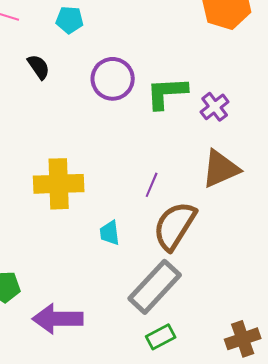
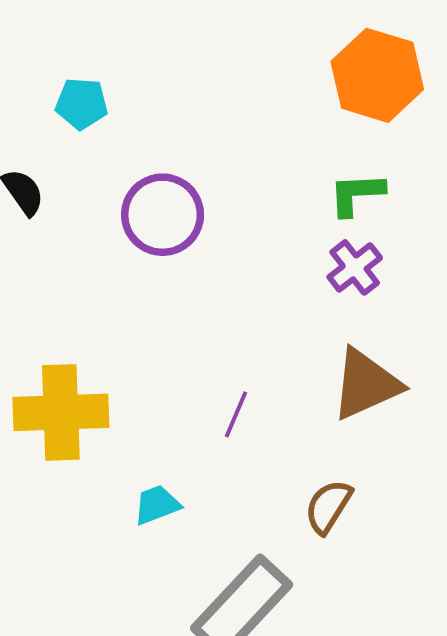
green L-shape: (167, 93) -> (357, 194), moved, size x0.7
brown semicircle: (175, 226) -> (328, 507), moved, size x0.6
cyan trapezoid: (110, 233) -> (157, 505), turned 76

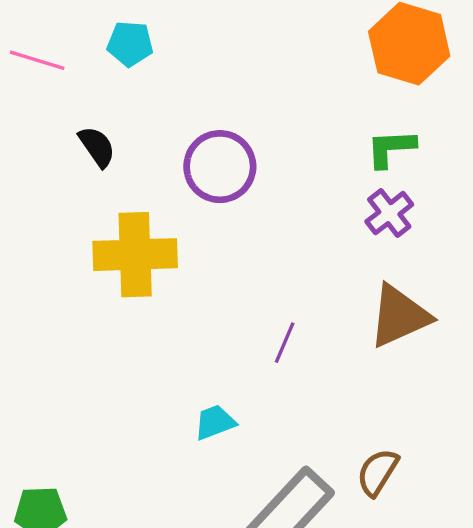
cyan pentagon: (82, 104) -> (130, 44), moved
yellow cross: (61, 412) -> (135, 255), moved
brown semicircle: (328, 507) -> (378, 472), moved

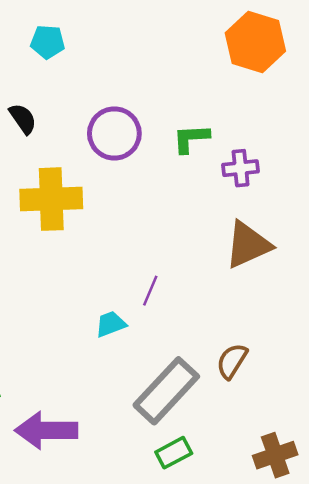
green L-shape: (391, 148) -> (191, 138), moved
purple cross: (389, 213) -> (241, 168), turned 32
purple line: (285, 343) -> (150, 291), moved

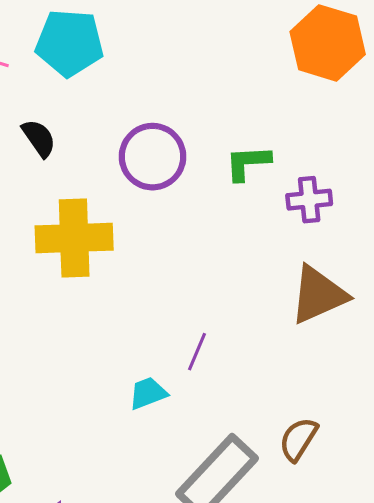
cyan pentagon: (48, 42) -> (70, 43), size x1.6

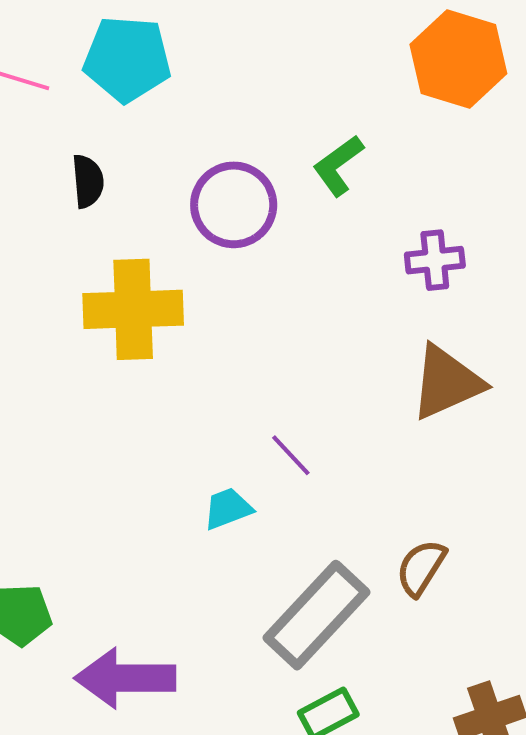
black semicircle: (39, 138) -> (88, 181), turned 30
green L-shape: (248, 163) -> (338, 165), moved, turned -33
purple line: (197, 352) -> (291, 455), turned -66

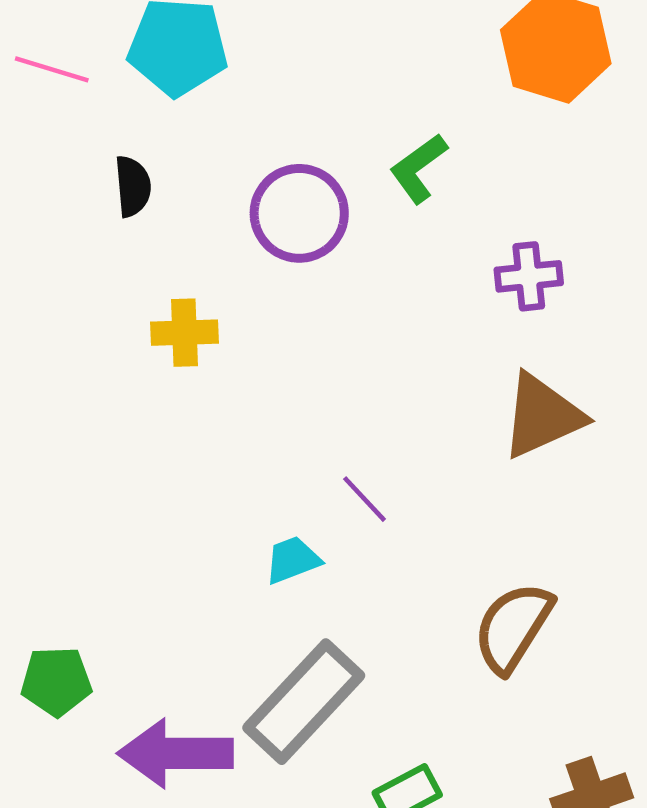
yellow cross: (133, 309) -> (184, 333), size x0.6
brown semicircle: (421, 568) -> (513, 627), size x1.4
gray rectangle: (316, 615) -> (304, 702), moved

